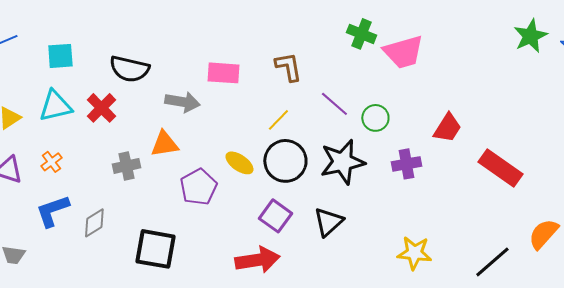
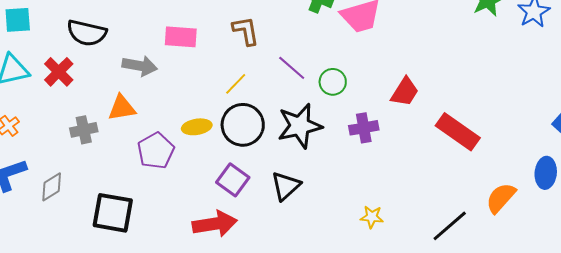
yellow ellipse: (239, 163) -> (197, 127), turned -44
yellow star: (414, 253) -> (372, 217), size x0.7

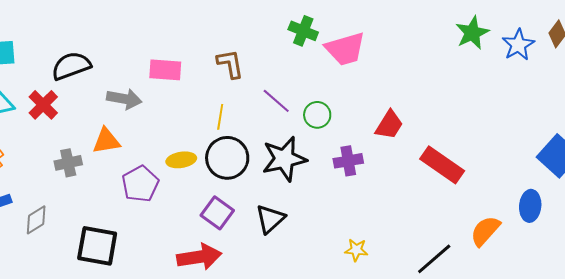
black semicircle: (87, 33) -> (71, 66), turned 147
yellow line: (236, 84) -> (220, 117), turned -35

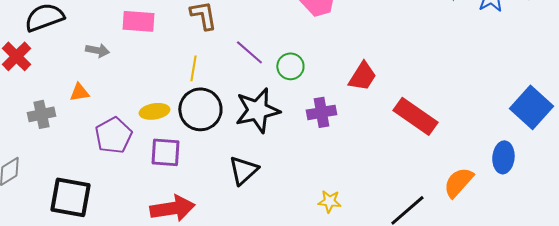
gray arrow: (124, 99) -> (97, 50), size x0.7
orange triangle: (106, 141) -> (79, 92), size x0.7
purple square: (217, 213) -> (165, 152), moved, turned -32

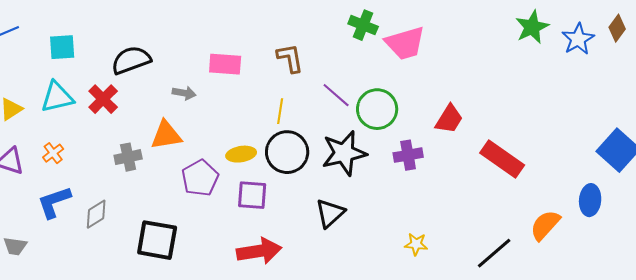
green circle: (290, 66) -> (377, 109), size x1.5
orange triangle: (79, 92) -> (166, 135), size x1.6

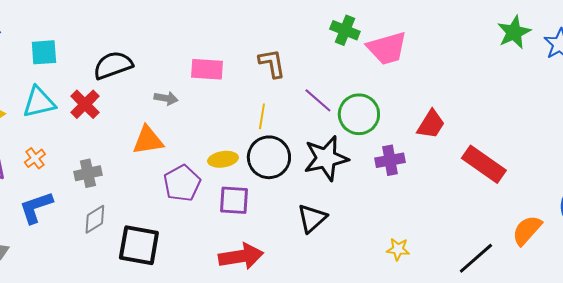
gray cross: (128, 157) -> (88, 173), moved
gray diamond: (96, 214) -> (95, 219), moved

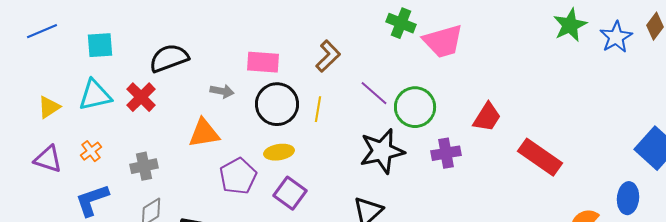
brown L-shape: (272, 63) -> (328, 56), turned 56
black circle: (269, 157) -> (277, 104), moved
purple square: (234, 200) -> (290, 193), turned 32

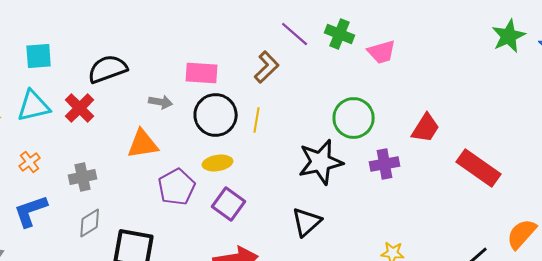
pink trapezoid: (443, 41) -> (382, 52), size x0.7
purple line: (374, 93) -> (295, 34), moved

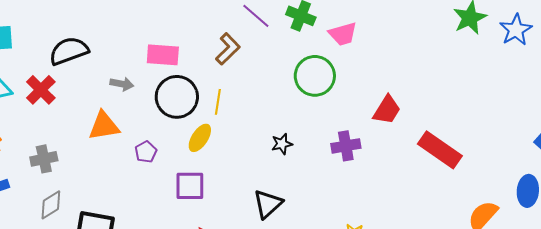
green circle: (354, 118) -> (315, 76), moved
black star: (321, 162) -> (282, 144), size x0.5
yellow ellipse: (218, 163) -> (200, 138), moved, turned -48
purple pentagon: (177, 187) -> (146, 152), moved, size x0.6
purple square: (229, 204) -> (190, 186), turned -36

